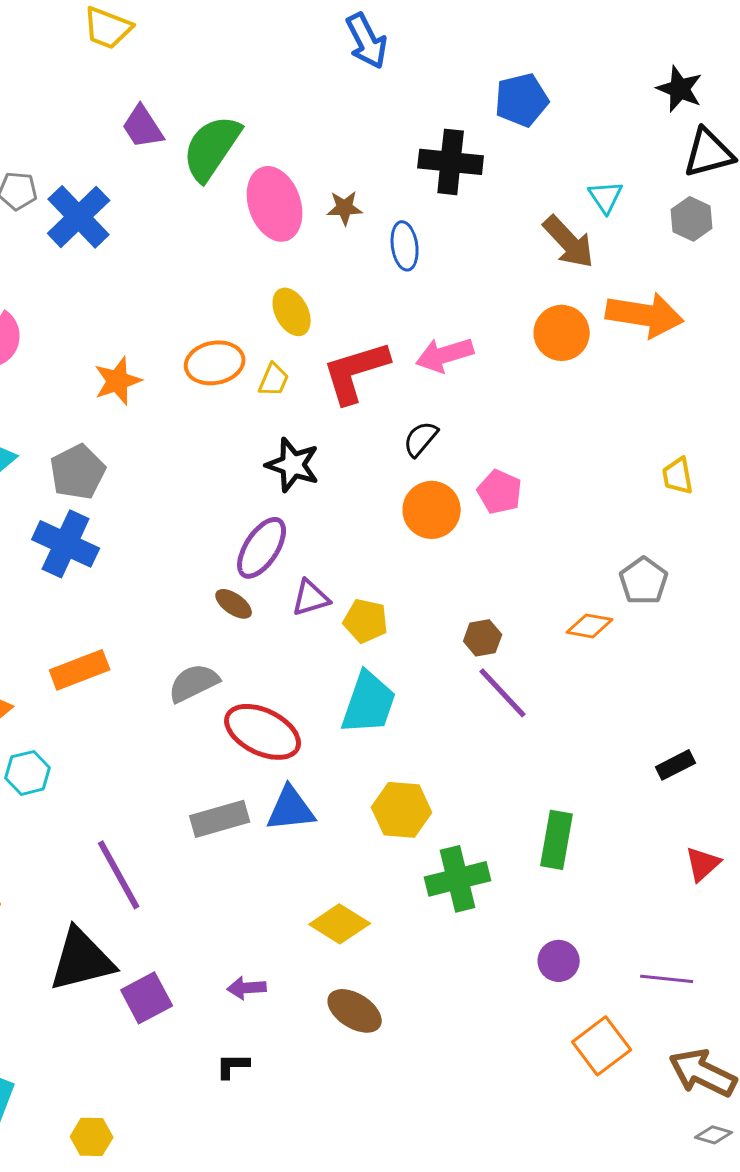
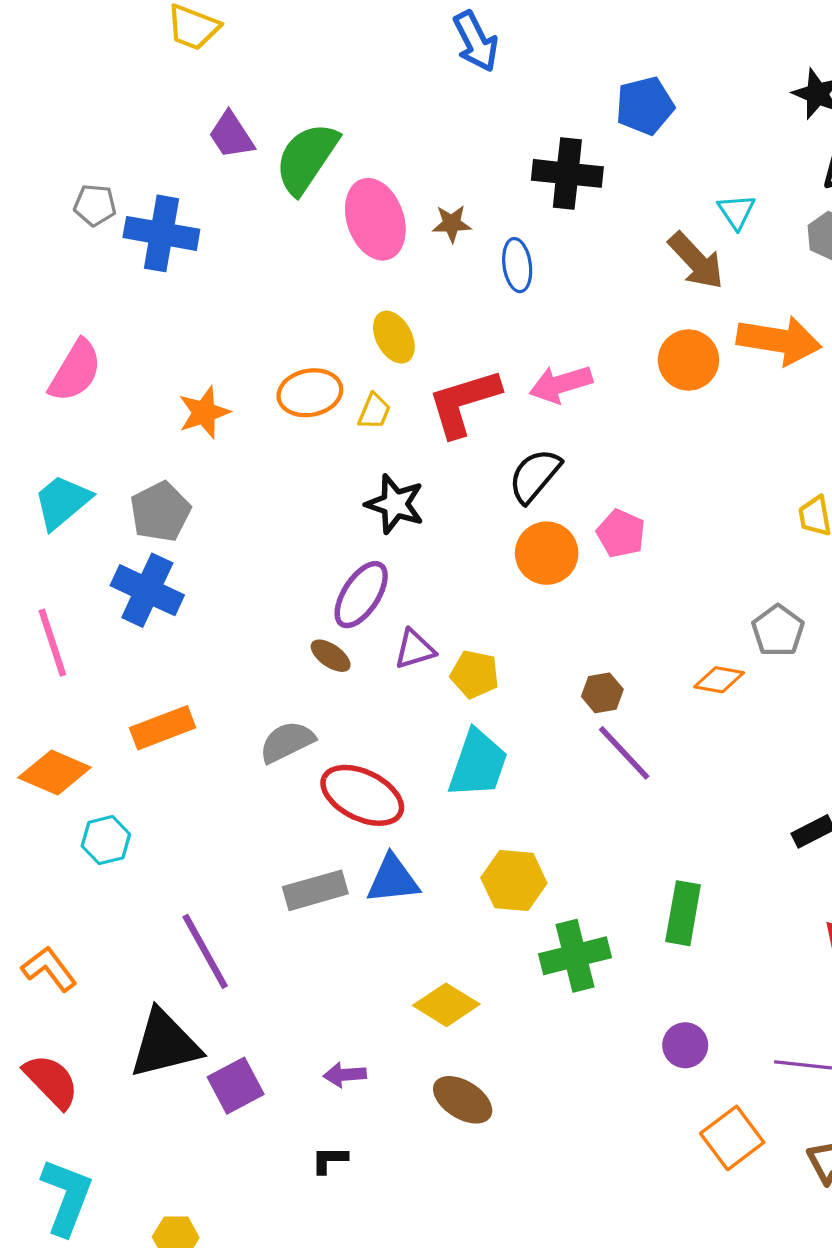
blue cross: (79, 217) -> (161, 233), turned -36
black semicircle: (421, 439) -> (535, 476), size x1.4

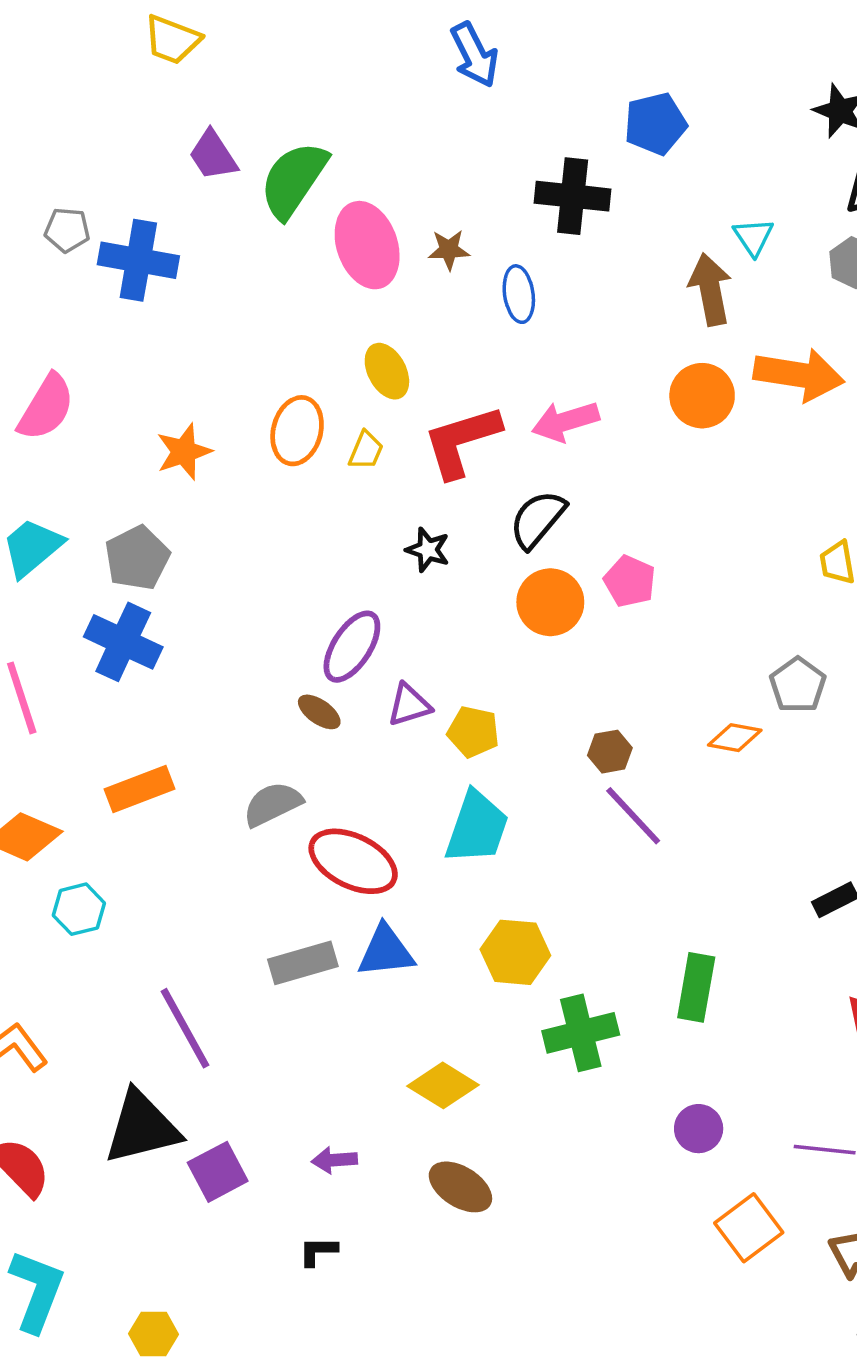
brown arrow: (696, 261) -> (710, 289), turned -148
orange ellipse: (310, 393) -> (297, 431), turned -64
black star: (395, 504) -> (428, 550), moved, size x0.7

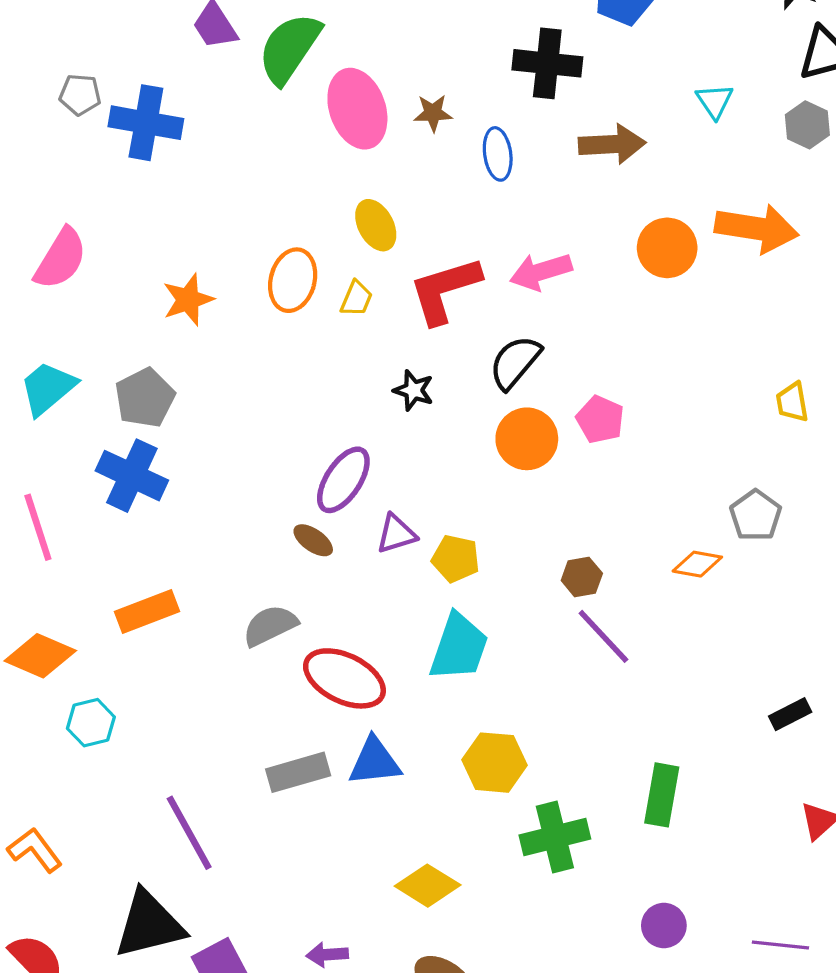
brown arrow: (710, 289) -> (612, 144), moved, turned 98

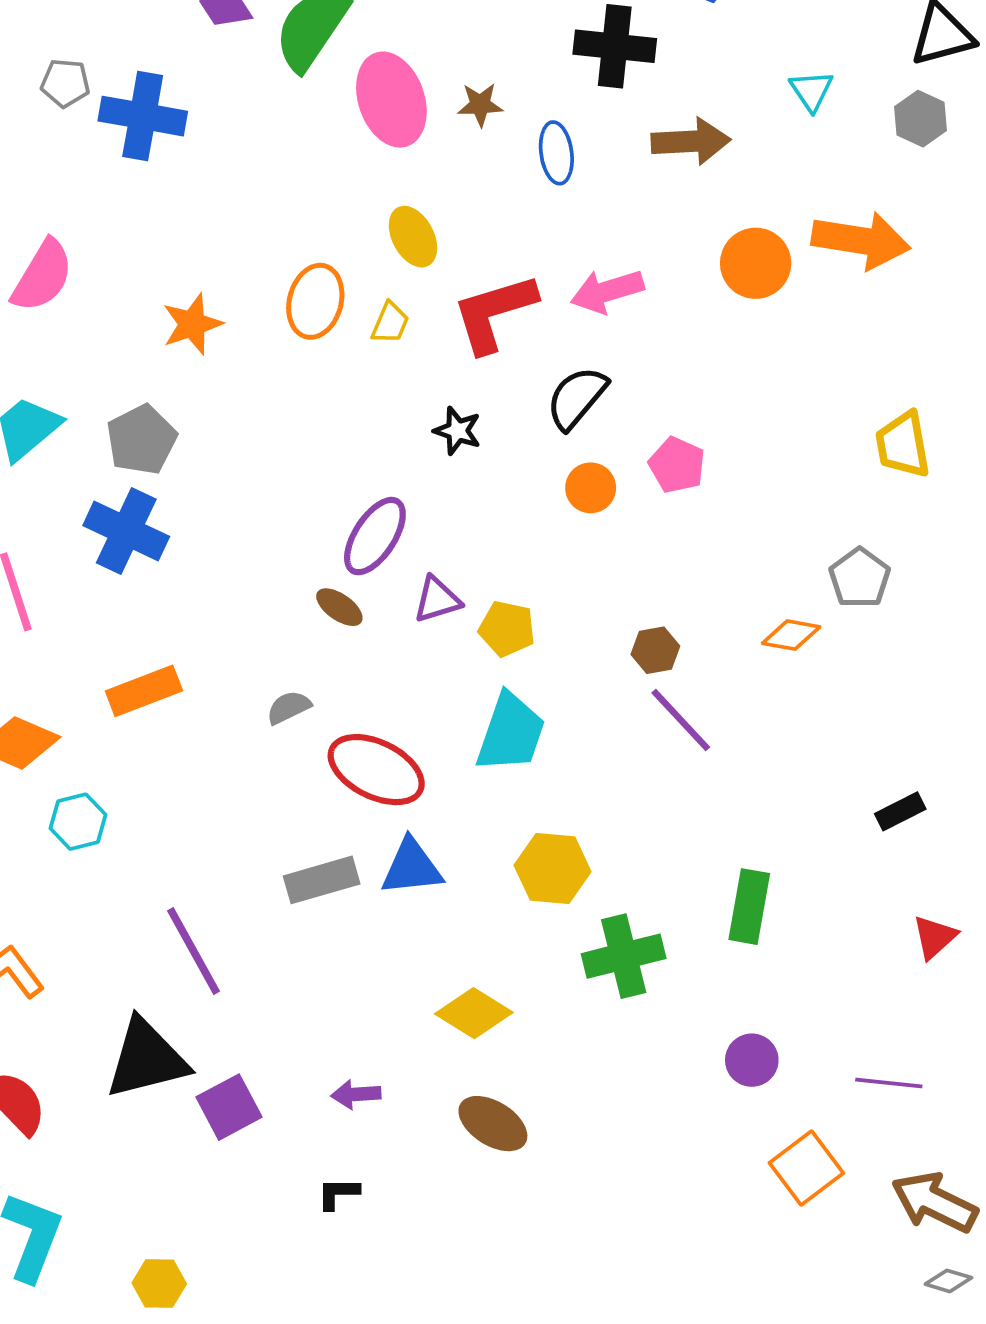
yellow trapezoid: (792, 402) -> (903, 445), size x1.4
orange circle: (527, 439) -> (591, 488), size x0.7
gray semicircle: (270, 626) -> (289, 707), size x0.7

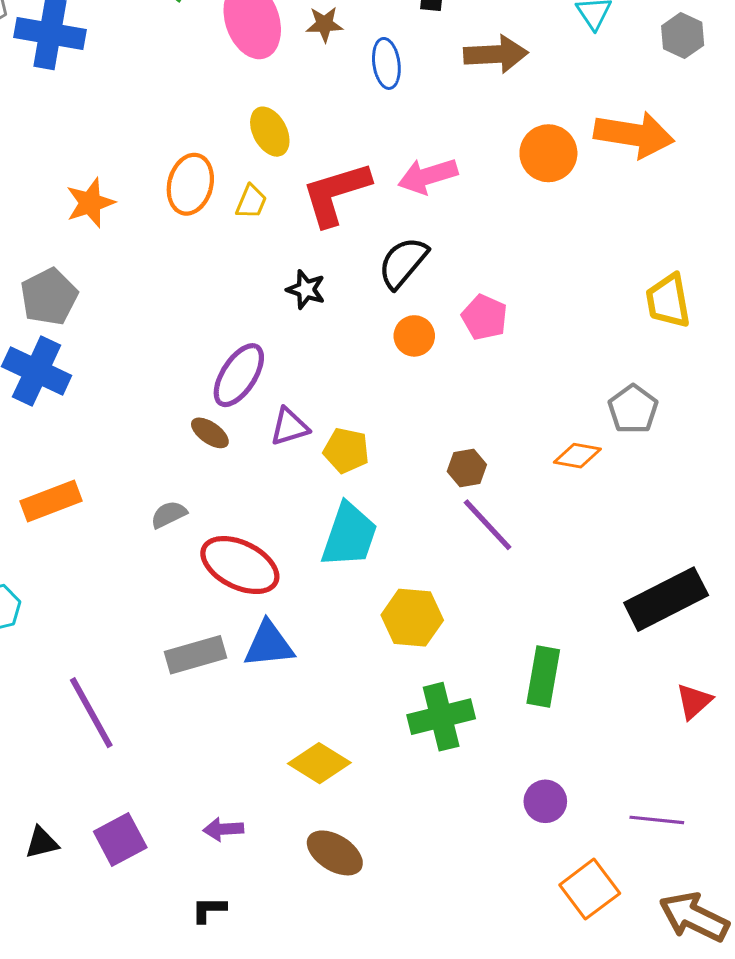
black rectangle: (900, 811) -> (666, 599), size x2.0
yellow hexagon: (553, 869) -> (412, 618), moved
black triangle: (147, 1059) -> (42, 843), moved, size x0.5

